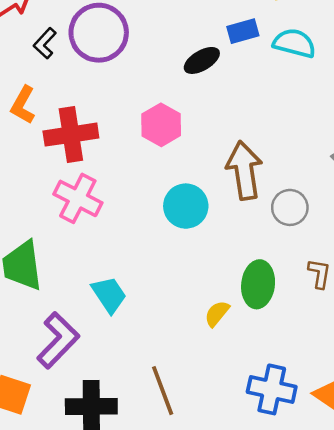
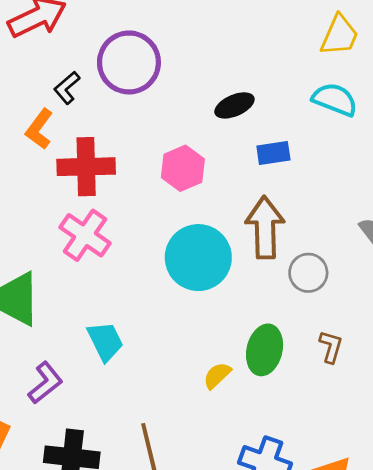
blue rectangle: (243, 31) -> (273, 153), moved
black L-shape: (45, 43) -> (67, 88), moved
cyan circle: (186, 206) -> (198, 258), size x1.4
purple L-shape: (58, 340) -> (45, 383), size x0.7

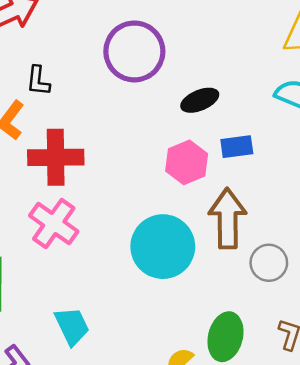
purple circle: (129, 62) -> (134, 51), moved
black L-shape: (67, 88) -> (38, 81), turned -44
pink hexagon: (183, 168) -> (187, 162), moved

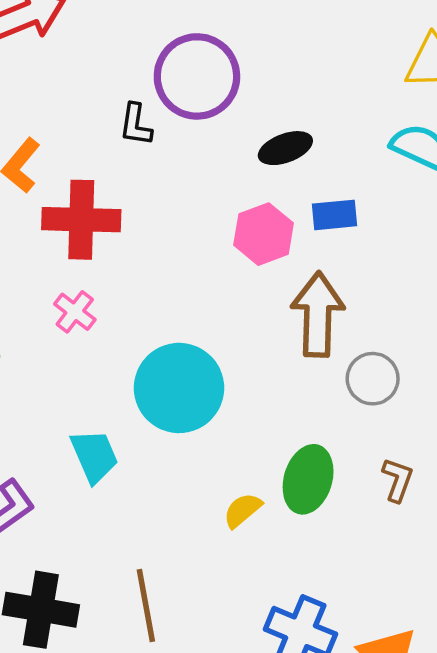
black L-shape: (38, 81) -> (136, 125), moved
pink cross: (54, 223) -> (75, 312), size x0.6
cyan circle: (163, 247) -> (179, 388), moved

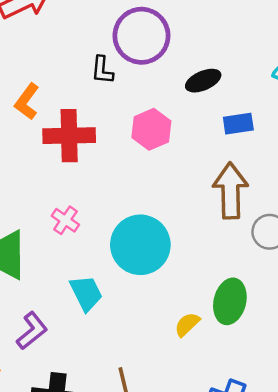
pink hexagon: (264, 234) -> (151, 129), moved
pink cross: (75, 312) -> (65, 220), moved

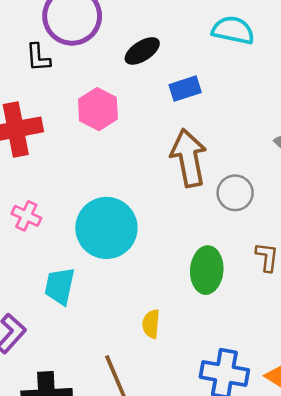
cyan trapezoid: (86, 293) -> (60, 286), turned -132
yellow semicircle: (187, 324) -> (151, 324), moved, turned -32

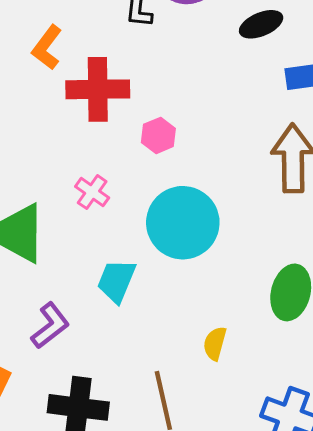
pink hexagon: (98, 109) -> (158, 135), moved, size x0.7

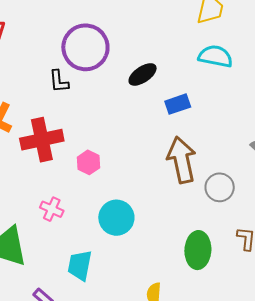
cyan circle: (183, 223) -> (116, 218), size x0.7

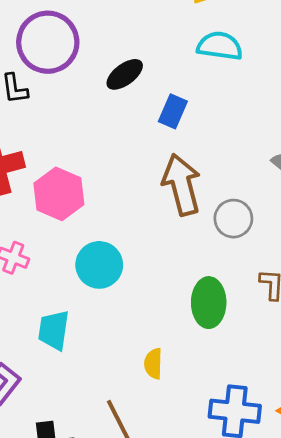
blue rectangle: (178, 104) -> (173, 111), turned -45
pink hexagon: (89, 162) -> (59, 194), size x1.6

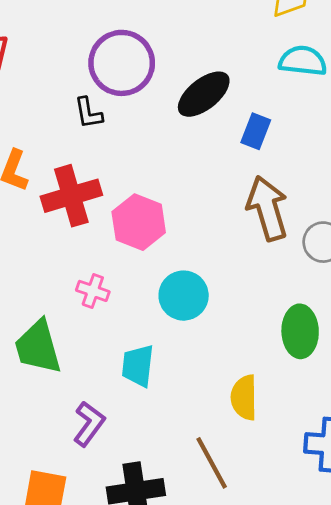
black ellipse: (125, 74) -> (204, 94), size x1.4
yellow semicircle: (153, 364) -> (244, 398), size x1.4

